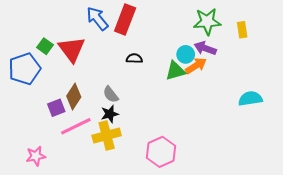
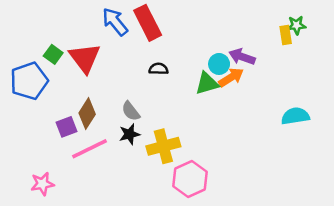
red rectangle: (125, 20) -> (148, 23), turned -48
green star: (207, 22) -> (297, 25), moved, size x0.6
yellow cross: (107, 135) -> (163, 146), moved

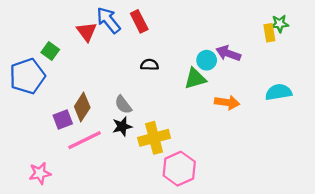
red rectangle: (148, 23) -> (139, 21), size x0.7
red triangle: (85, 58) -> (87, 32), moved, size x0.7
orange arrow: (231, 77) -> (227, 102), moved, turned 40
cyan semicircle: (295, 116) -> (279, 92), moved

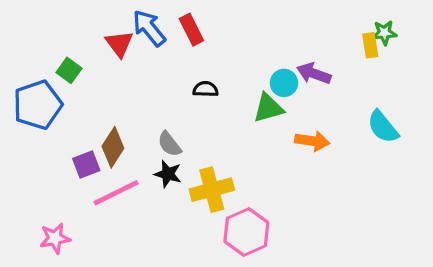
cyan semicircle: (279, 92) -> (383, 127), turned -120
black star: (122, 126) -> (168, 174), turned 30

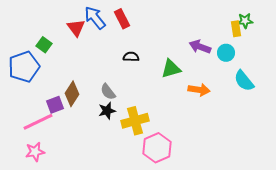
cyan circle: (284, 83) -> (226, 53), moved
black star: (168, 174) -> (107, 111), turned -30
pink line: (116, 193) -> (38, 122), moved

